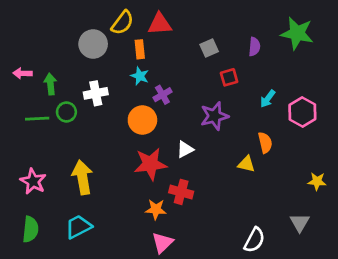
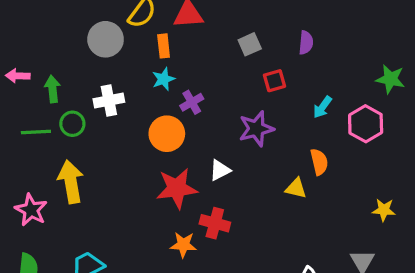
green star: (297, 33) -> (390, 79), moved, size x0.7
cyan star: (140, 76) -> (164, 79), turned 30
yellow arrow: (82, 177) -> (71, 182), moved

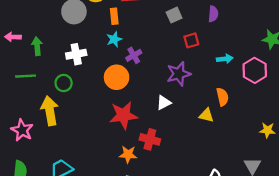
cyan arrow: (323, 107) -> (225, 59), turned -133
green circle: (72, 124) -> (64, 83), moved
white triangle: (220, 170) -> (164, 103), moved

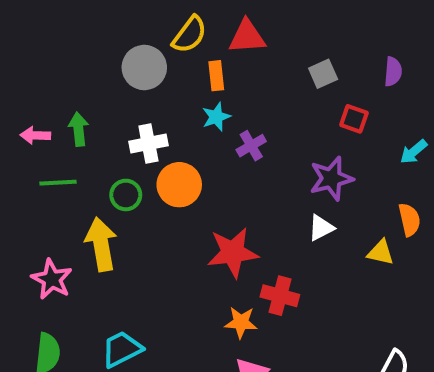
pink arrow: (13, 37) -> (35, 135), moved
red square: (191, 40) -> (354, 119), turned 35
cyan arrow: (225, 59) -> (414, 152), turned 147
orange circle: (117, 77) -> (179, 185), moved
white triangle: (164, 103) -> (321, 228), moved

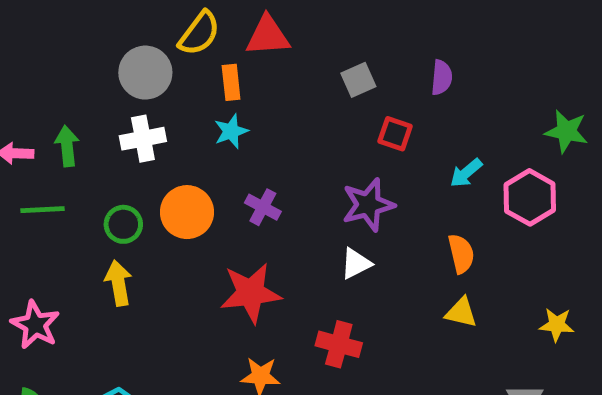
white cross: (148, 144) -> (143, 139), moved
purple cross: (251, 146) -> (263, 207), moved, turned -32
yellow arrow: (101, 244) -> (118, 283), moved, size x0.7
yellow triangle: (381, 252) -> (461, 312), moved
red cross: (280, 296) -> (339, 344), moved

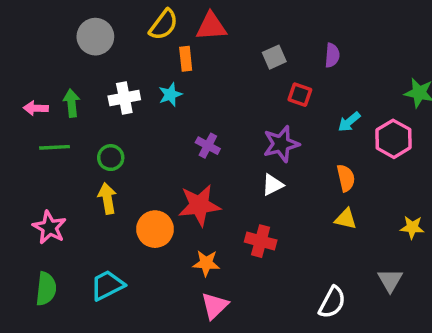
gray circle: (145, 73) -> (95, 37), moved
cyan star: (231, 131) -> (170, 95), moved
orange circle: (187, 212) -> (155, 229), moved

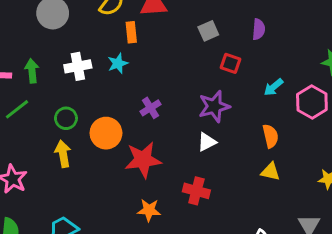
purple cross: (208, 146) -> (150, 108), turned 30
green line: (55, 147) -> (17, 109), turned -35
orange circle: (155, 229) -> (106, 133), moved

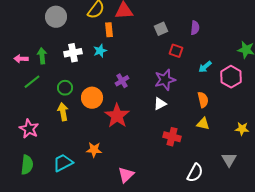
red star: (143, 160) -> (117, 116), turned -30
red cross: (196, 191) -> (172, 137), moved
orange star: (149, 210) -> (94, 150), moved

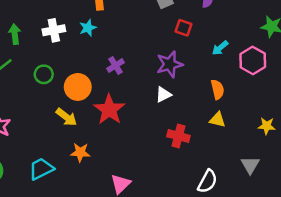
yellow arrow: (63, 112) -> (66, 117), moved, turned 138

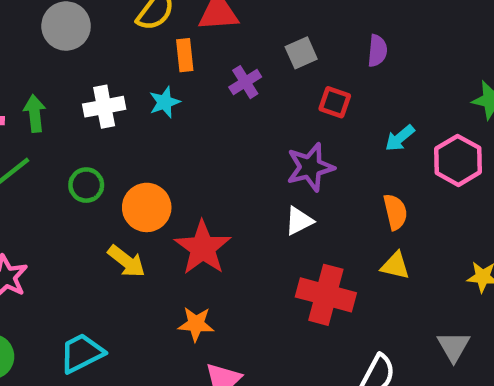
purple cross: (115, 66) -> (245, 82), moved
red cross: (178, 136) -> (326, 295), size x1.4
orange star: (80, 152) -> (196, 324), moved

